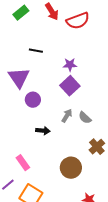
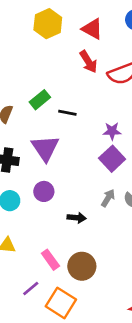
green rectangle: (21, 13) -> (40, 100), moved
purple circle: (33, 100) -> (44, 191), moved
brown circle: (71, 168) -> (82, 266), moved

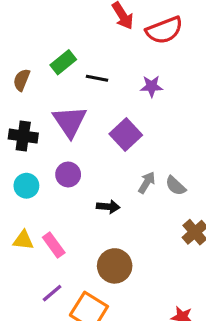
purple star: (112, 131) -> (152, 86), moved
purple square: (112, 159) -> (126, 134), moved
pink rectangle: (50, 260) -> (54, 245), moved

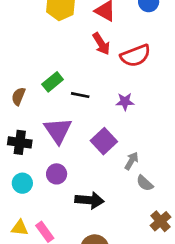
gray arrow: (147, 183) -> (131, 161), moved
black arrow: (108, 207) -> (89, 200), size x1.5

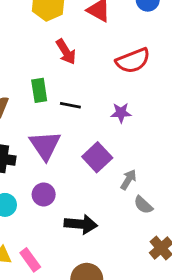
red arrow: (101, 44) -> (66, 52), moved
green rectangle: (53, 82) -> (39, 90), turned -60

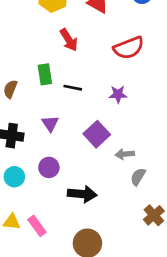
purple triangle: (45, 145) -> (50, 124), size x0.6
gray arrow: (128, 180) -> (125, 154), turned -126
gray semicircle: (143, 205) -> (138, 177), turned 78

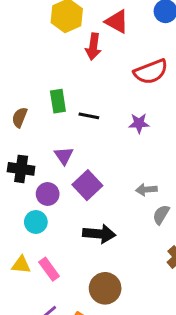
red arrow: (69, 40) -> (93, 47), moved, turned 40
purple square: (97, 134) -> (87, 185), moved
purple circle: (49, 167) -> (48, 194), moved
cyan circle: (14, 177) -> (36, 222), moved

